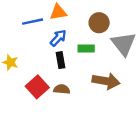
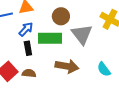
green rectangle: (86, 48) -> (50, 38), size x1.6

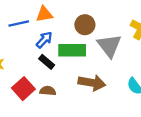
black rectangle: (28, 48) -> (47, 62), turned -40

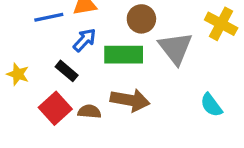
black rectangle: (47, 62) -> (67, 71), moved
brown arrow: (92, 83) -> (130, 100), moved

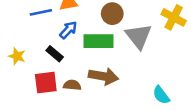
cyan semicircle: (211, 105) -> (161, 95), moved
red square: (55, 108) -> (46, 83), turned 35

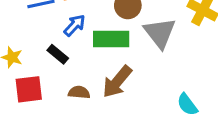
brown arrow: (103, 76) -> (117, 82), turned 120
red square: (46, 83) -> (29, 89), moved

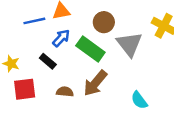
green rectangle: (111, 39) -> (90, 49), turned 36
cyan semicircle: (187, 105) -> (139, 100), moved

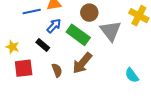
brown semicircle: (65, 92) -> (57, 70), turned 64
cyan semicircle: (139, 100) -> (132, 75), moved

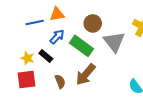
yellow star: (12, 47) -> (28, 58), moved

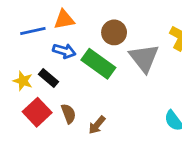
blue arrow: (57, 37) -> (64, 51), turned 63
brown arrow: (86, 74) -> (97, 125), moved, size x0.6
red square: (26, 79) -> (37, 112), moved, turned -36

